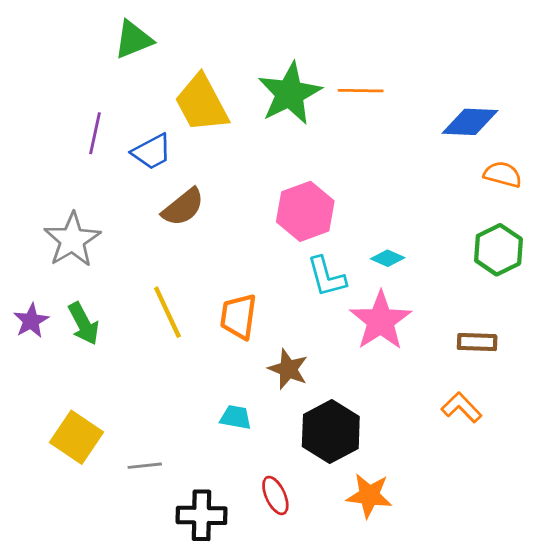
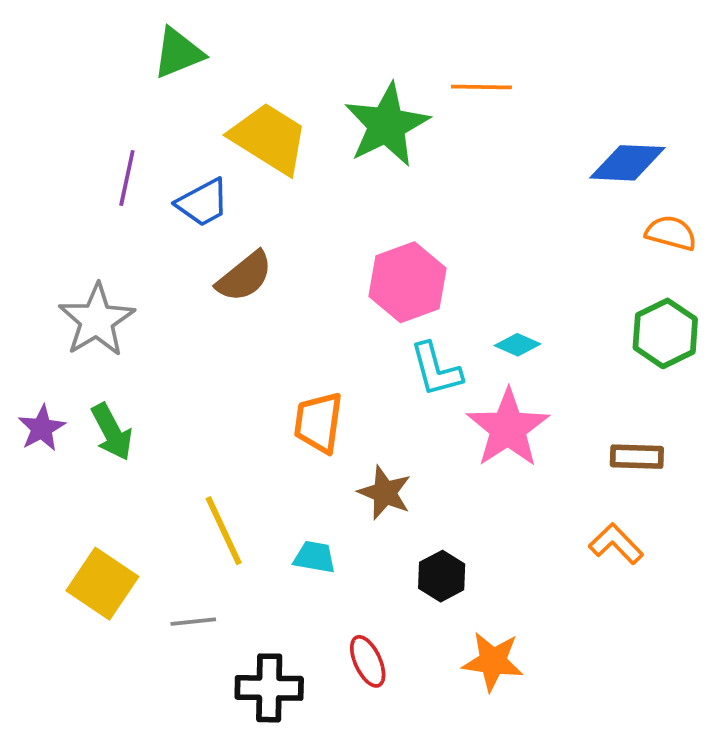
orange line: (361, 91) -> (481, 87), moved
yellow trapezoid: (202, 103) -> (269, 138), turned 150
yellow line: (167, 312) -> (224, 531), moved
black hexagon: (331, 432) -> (442, 576), size x0.6

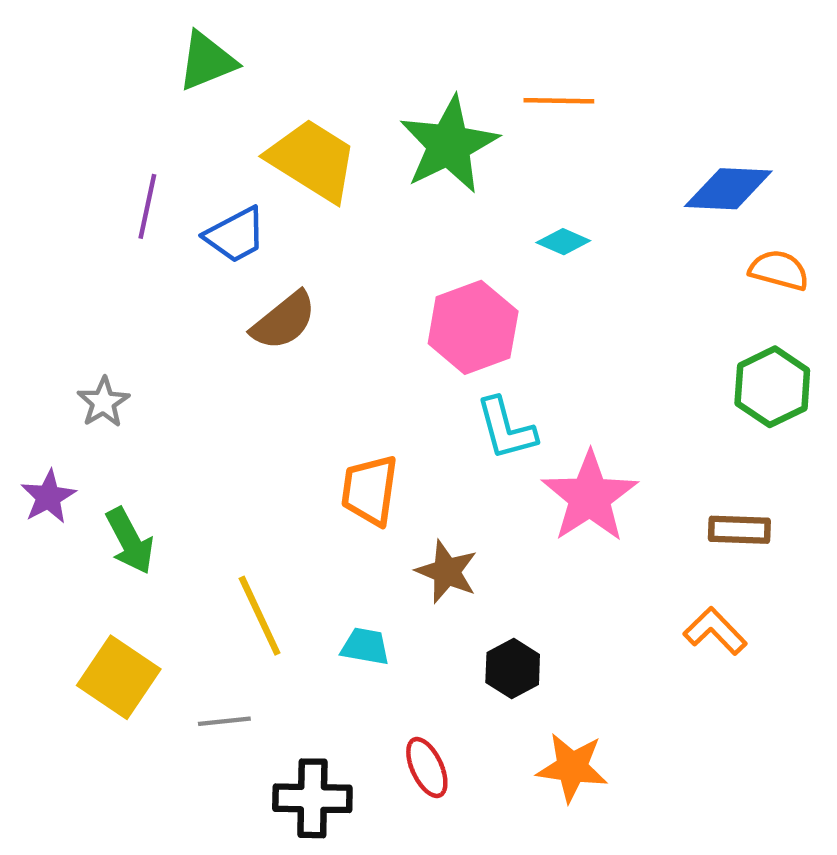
gray star: (97, 320) -> (103, 402), moved, size x0.6
cyan diamond: (517, 345) -> (563, 242), moved
green arrow: (112, 432) -> (130, 541), moved

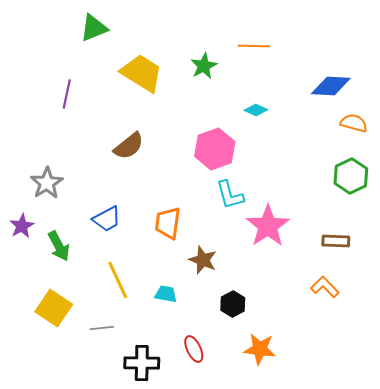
green star: (449, 145) -> (204, 66), size x0.6
blue trapezoid: (235, 235) -> (107, 219), moved
gray star: (103, 402) -> (47, 183), size x1.4

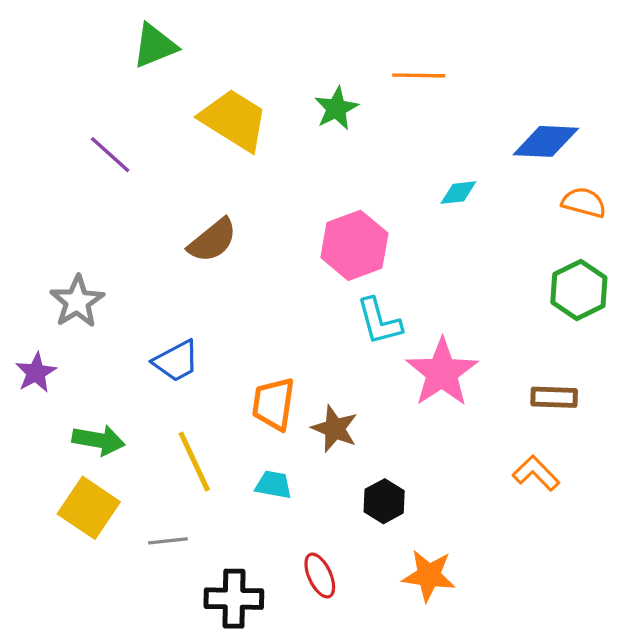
purple line: (67, 94) -> (110, 155), turned -60
cyan diamond: (256, 110) -> (458, 193), moved, turned -30
orange trapezoid: (168, 223) -> (274, 404), moved
green arrow: (59, 246) -> (99, 440), moved, turned -52

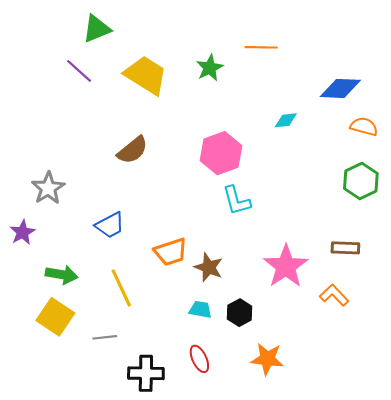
purple line: (110, 155) -> (79, 71), moved
pink star: (442, 372) -> (286, 266), moved
orange trapezoid: (274, 404) -> (171, 252), turned -116
cyan trapezoid: (274, 485) -> (200, 310), moved

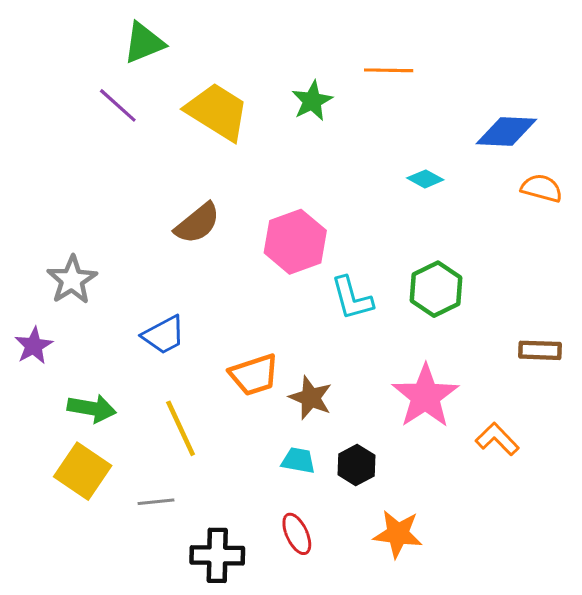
cyan diamond: (286, 120) -> (425, 179), turned 35
pink hexagon: (221, 153) -> (295, 242), moved
green hexagon: (361, 181) -> (436, 289), moved
brown rectangle: (345, 248) -> (540, 350), moved

